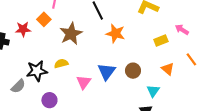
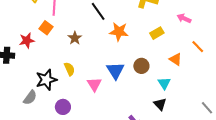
brown star: (71, 34) -> (75, 38), size x0.6
yellow rectangle: (161, 40) -> (157, 33), moved
yellow semicircle: (61, 64) -> (69, 69), turned 88

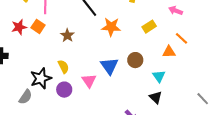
red star: (27, 40) -> (19, 27), moved
orange line: (198, 47) -> (182, 38), moved
orange triangle: (176, 59) -> (169, 52), turned -32
purple circle: (63, 107) -> (64, 90), moved

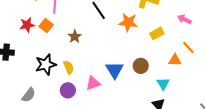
orange star: (111, 27) -> (128, 22), moved
black star: (41, 78) -> (46, 65), moved
pink triangle: (89, 81) -> (93, 83), turned 42

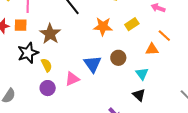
orange star: (128, 22) -> (103, 26), moved
orange square: (46, 26) -> (21, 25), turned -32
brown star: (75, 37) -> (50, 34), size x1.5
black star: (46, 65) -> (28, 53), moved

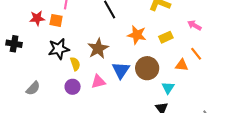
brown star: (50, 34) -> (98, 48), moved
brown circle: (118, 58) -> (147, 68), size x1.5

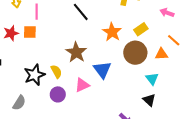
orange star: (137, 35) -> (112, 32), turned 30
black star: (59, 49) -> (35, 75), moved
brown circle: (147, 68) -> (135, 53), moved

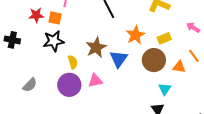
blue triangle: (102, 70) -> (119, 59), moved
black star: (35, 75) -> (54, 41), moved
purple circle: (58, 94) -> (69, 85), size x1.5

